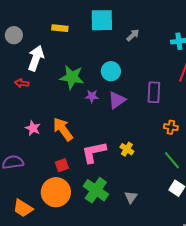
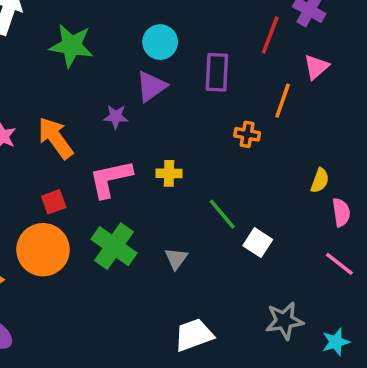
cyan circle: (111, 71) -> (160, 42), moved
purple star: (92, 96) -> (116, 117), moved
yellow cross: (127, 149) -> (169, 173), turned -32
green line: (172, 160) -> (222, 214), moved

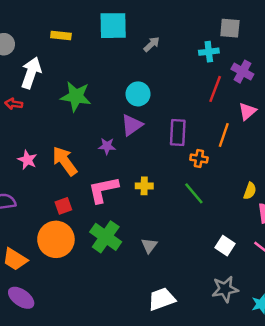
purple rectangle: (217, 72) -> (178, 132), moved
green line: (222, 214) -> (194, 193), moved
white square: (258, 243) -> (225, 246), moved

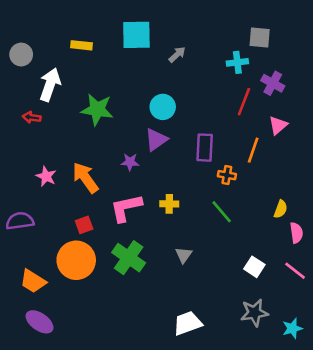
gray triangle: (149, 246) -> (184, 255), moved

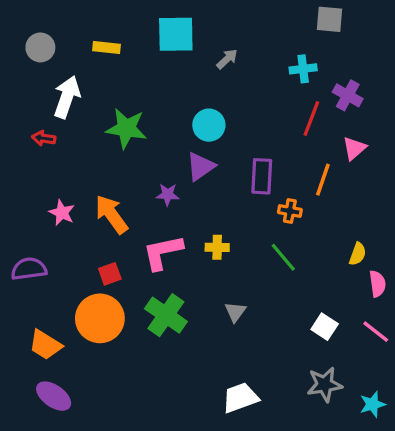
gray square: (260, 37) -> (330, 19), moved
gray circle: (21, 55) -> (40, 47), moved

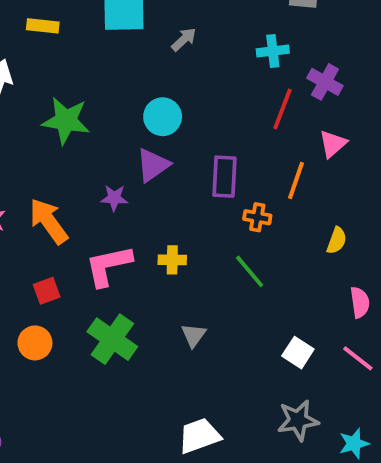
yellow semicircle: (358, 254) -> (337, 240), moved
orange circle: (100, 318) -> (35, 343), size x0.6

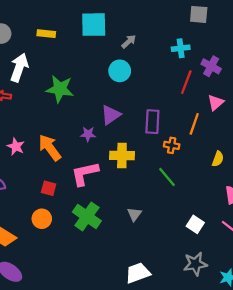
cyan circle: (163, 117) -> (120, 71), moved
yellow cross: (172, 260) -> (122, 156), moved, size x1.5
red square: (47, 291) -> (49, 188), turned 35

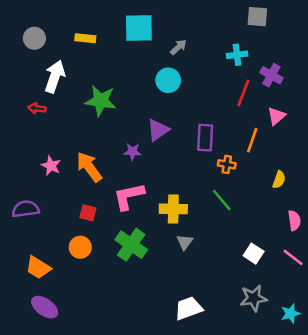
yellow cross: (122, 156) -> (173, 209), moved

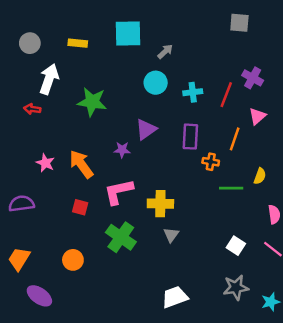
cyan cross: (237, 55) -> (193, 92), moved
green line: (222, 200) -> (231, 188), moved, turned -50
orange circle: (80, 247) -> (73, 260), moved
orange trapezoid: (38, 268) -> (19, 259), moved, turned 90

